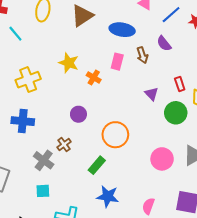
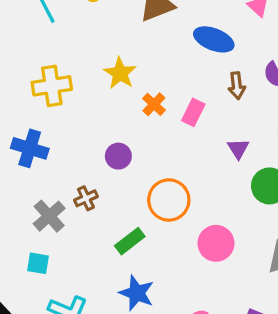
pink rectangle: (117, 62) -> (193, 112), moved
pink circle: (162, 159) -> (216, 243), moved

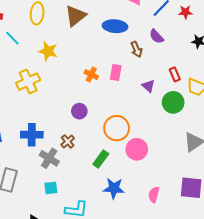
yellow star: (120, 73) -> (48, 51), moved
blue cross: (30, 148) -> (32, 135), moved
pink circle: (216, 243) -> (137, 149), moved

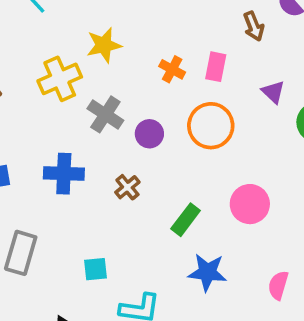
yellow star: (48, 51) -> (104, 45), moved, turned -30
orange circle: (117, 128) -> (211, 126), moved
gray cross: (49, 158) -> (105, 114), moved

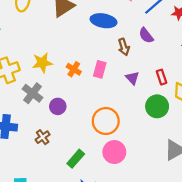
yellow star: (104, 45) -> (42, 63), moved
purple triangle: (273, 92) -> (132, 78), moved
orange circle: (211, 126) -> (106, 121), moved

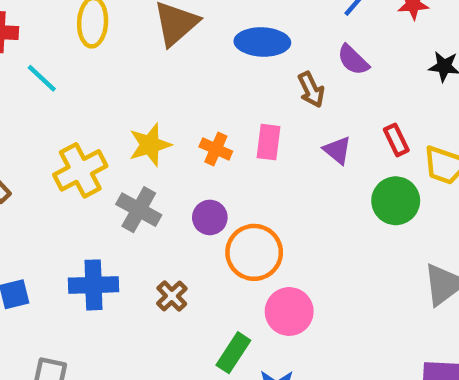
purple circle: (58, 106) -> (210, 217), moved
orange circle: (106, 121) -> (254, 252), moved
pink circle: (114, 152) -> (289, 311), moved
green rectangle: (76, 159) -> (233, 353), moved

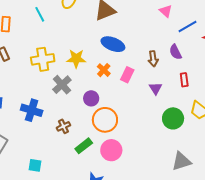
blue ellipse: (262, 42) -> (113, 44), moved
red rectangle: (396, 140) -> (184, 80), moved
green rectangle: (233, 353) -> (84, 146), moved

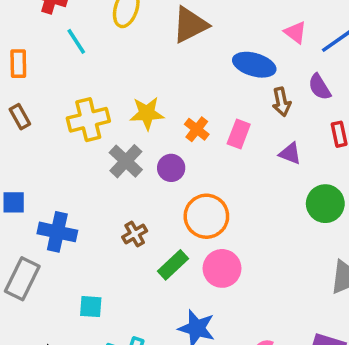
pink triangle: (166, 11) -> (295, 32), moved
blue ellipse: (113, 44) -> (254, 65), moved
purple triangle: (156, 88) -> (290, 154), turned -32
purple circle: (91, 98) -> (171, 168), moved
blue cross: (32, 110) -> (57, 232), moved

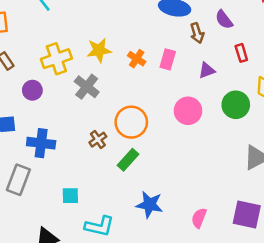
purple triangle: (290, 154) -> (207, 70), turned -36
purple circle: (171, 168) -> (32, 90), moved
orange circle: (206, 216) -> (131, 122), moved
pink circle: (222, 268) -> (188, 111), moved

